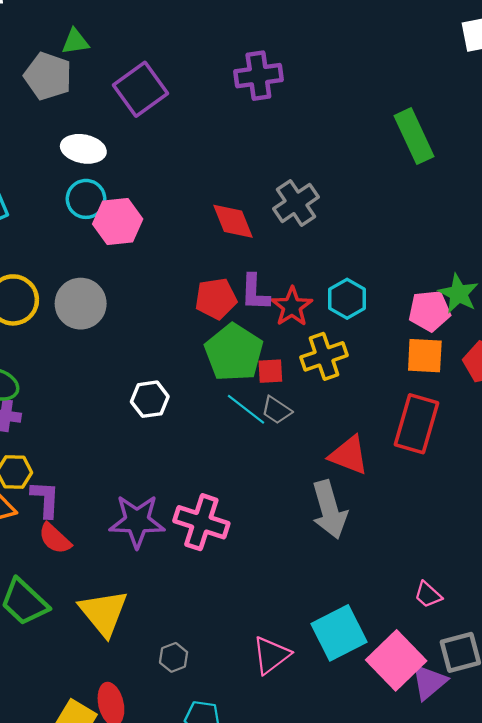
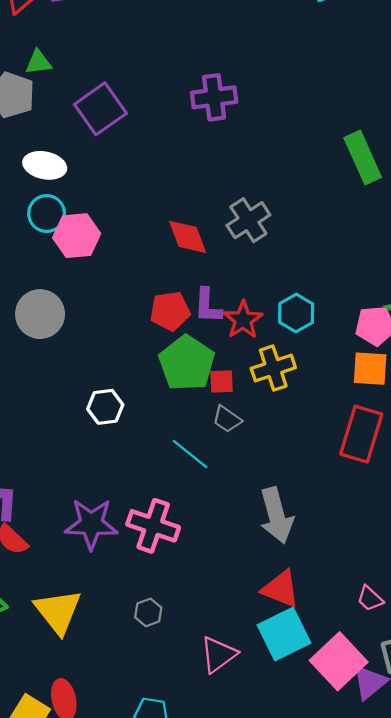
cyan line: (246, 409) -> (190, 454), moved
red triangle: (349, 455) -> (281, 589), moved
gray hexagon: (174, 657) -> (148, 612), moved

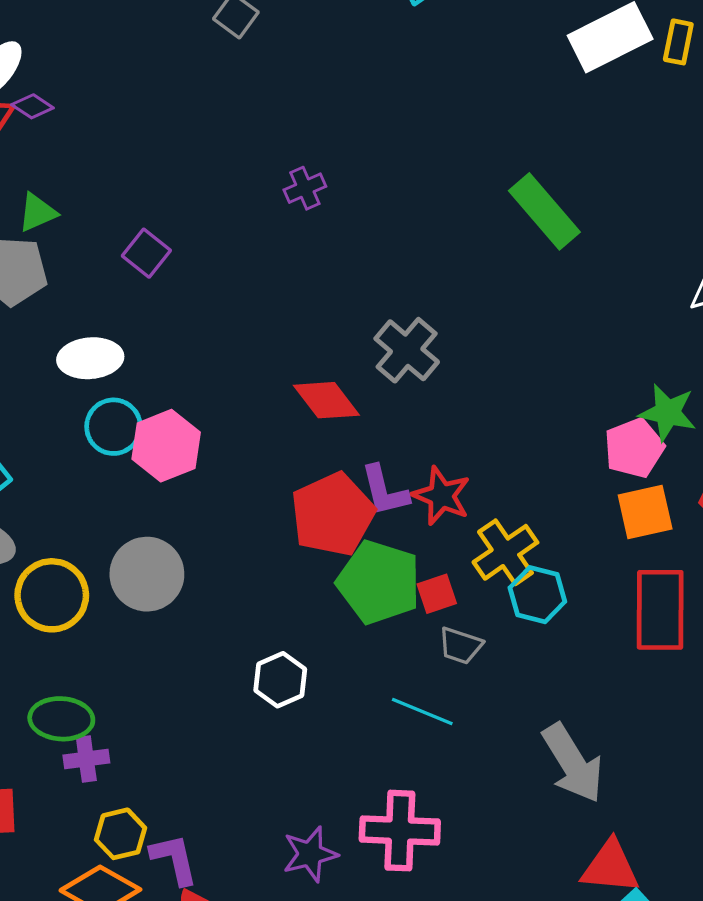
purple cross: (214, 97) -> (305, 188), size x0.6
purple square: (100, 109) -> (146, 253), size x0.6
red pentagon: (170, 311) -> (333, 514), size x1.4
cyan hexagon: (296, 313) -> (537, 595), moved
purple star: (91, 524) -> (310, 854), size x0.7

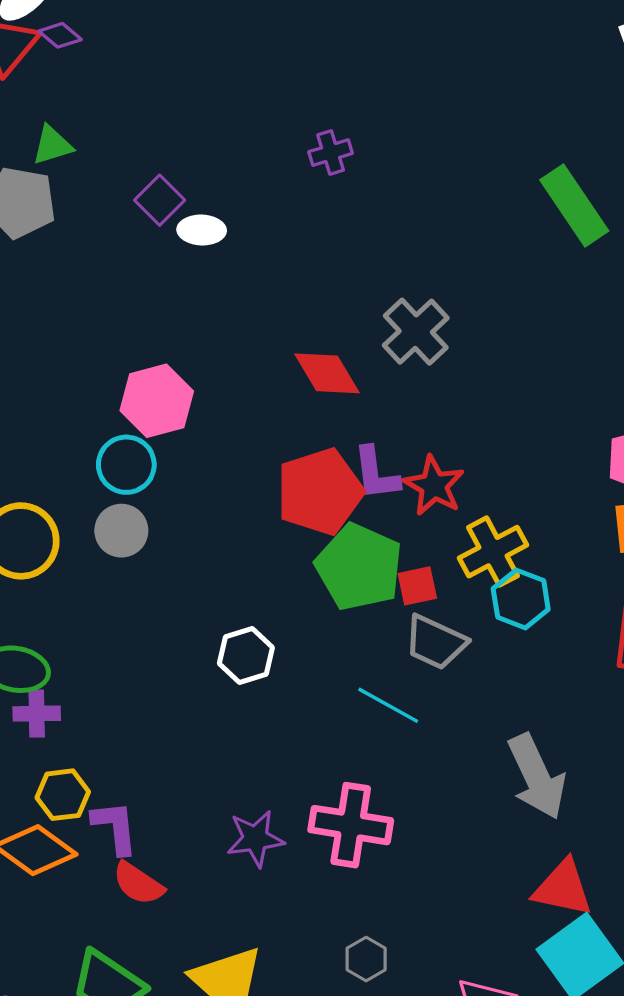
white ellipse: (90, 358) -> (202, 230), moved, size x0.7
cyan circle: (113, 427) -> (126, 465), moved
gray circle: (147, 574) -> (121, 531), size x0.7
gray trapezoid: (460, 646) -> (435, 642), size x1.4

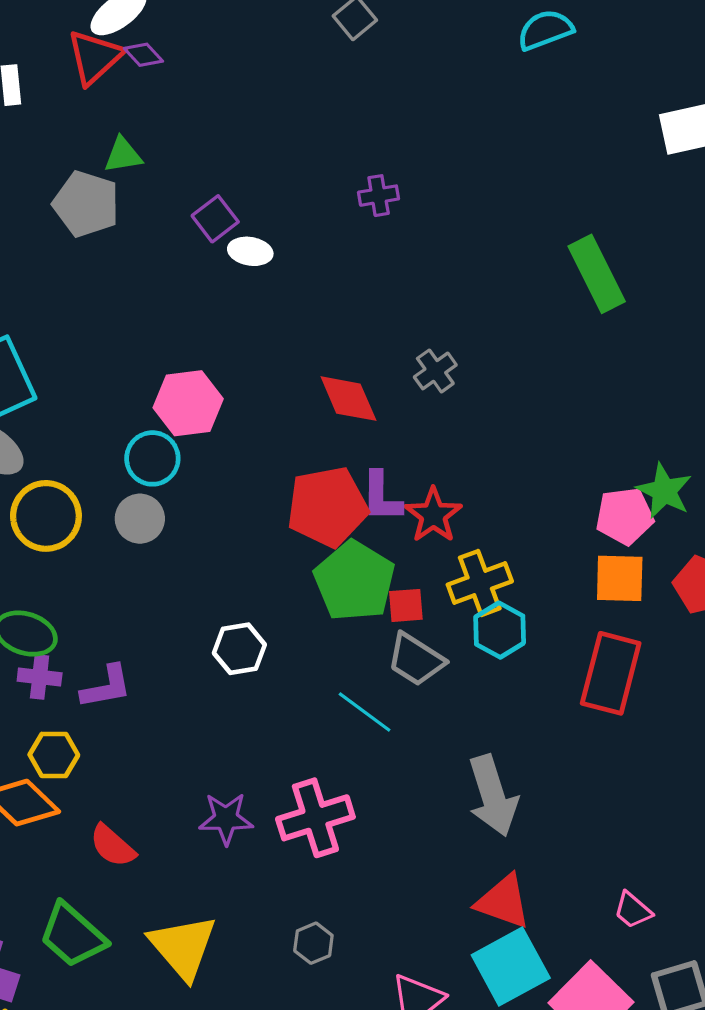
gray cross: (416, 332) -> (435, 371), size x0.7
pink cross: (351, 825) -> (315, 818), turned -34
purple L-shape: (115, 827) -> (106, 687), moved, turned 78

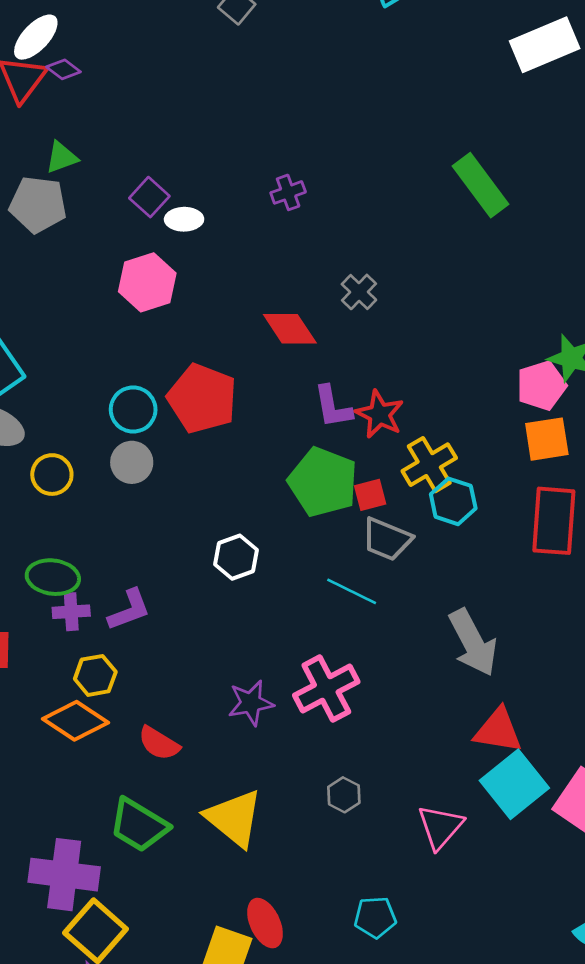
purple cross: (379, 196) -> (288, 192), moved
pink hexagon: (188, 403) -> (147, 282), moved
red pentagon: (327, 507) -> (202, 398), moved, turned -30
yellow circle: (46, 516) -> (52, 475), size x0.7

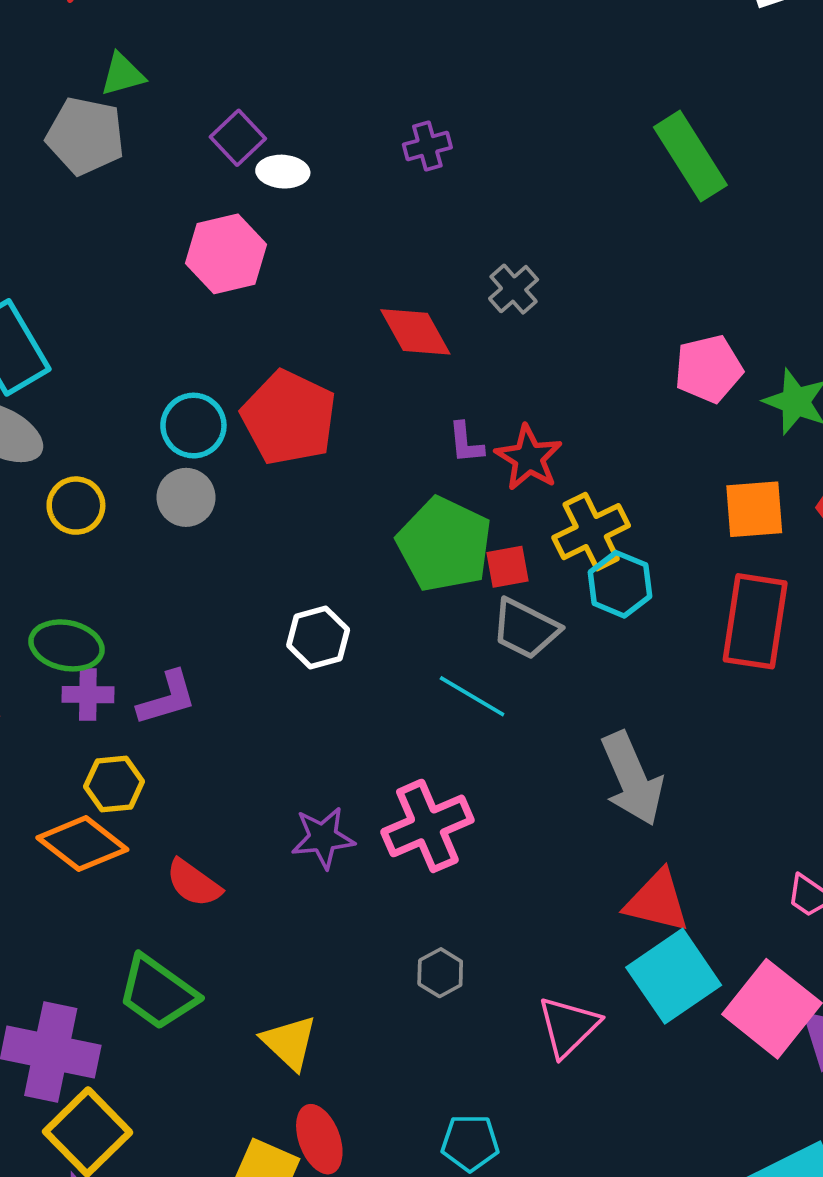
pink pentagon: (541, 386) -> (708, 369), moved
purple L-shape: (333, 407) -> (466, 443), size x0.7
yellow triangle: (234, 818) -> (289, 1043), moved, size x0.7

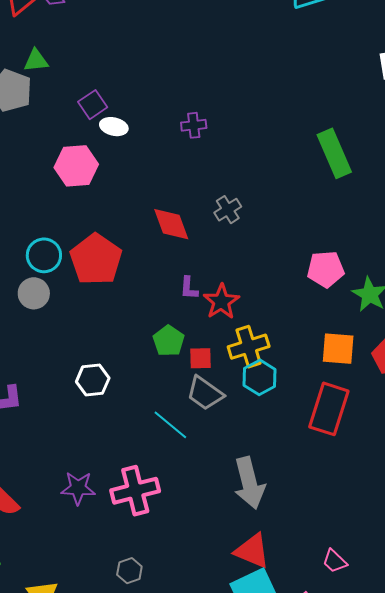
green pentagon: (444, 544) -> (169, 341), size x0.6

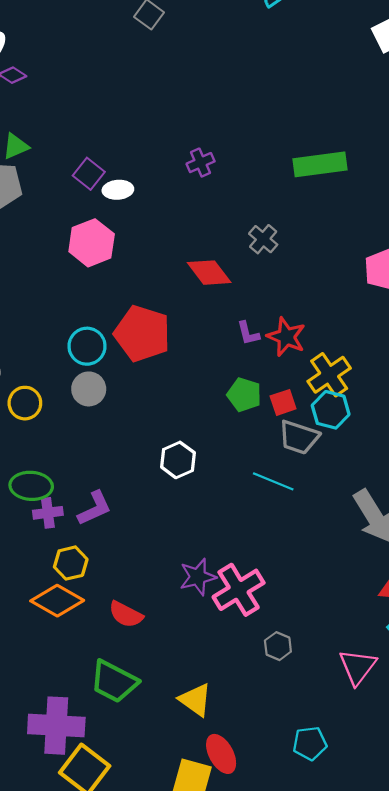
green rectangle: (334, 153) -> (320, 164), moved, turned -57
cyan hexagon: (260, 377) -> (331, 410), moved
pink cross: (135, 491) -> (239, 590), moved

